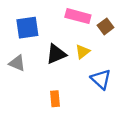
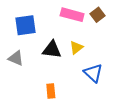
brown square: (106, 26) -> (97, 15), moved
black triangle: (56, 54) -> (52, 50), turned 30

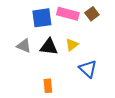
blue square: (25, 25) -> (42, 18), moved
gray triangle: (16, 58) -> (24, 46), moved

